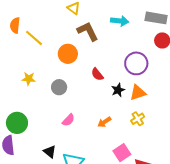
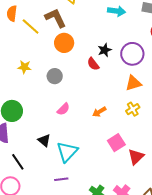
brown L-shape: (88, 31) -> (56, 18), moved
black star: (118, 90) -> (105, 50), moved

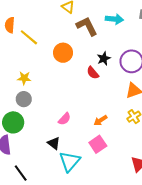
brown L-shape: (56, 18) -> (87, 26), moved
gray circle: (55, 76) -> (24, 99), moved
black triangle: (44, 140) -> (54, 143), moved
pink square: (116, 143) -> (98, 144), moved

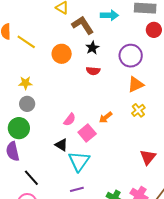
black star: (104, 58) -> (92, 48), moved
red semicircle: (93, 73) -> (93, 71), turned -40
pink square: (98, 144) -> (87, 133), moved

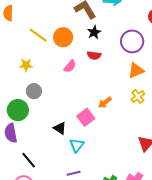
yellow line: (26, 42) -> (38, 35), moved
gray circle: (27, 104) -> (34, 91), moved
pink semicircle: (70, 120) -> (70, 66), moved
cyan triangle: (79, 161) -> (77, 145), size x0.7

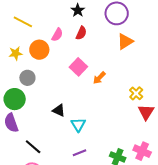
orange circle: (63, 37) -> (39, 50), moved
red semicircle: (94, 55) -> (81, 33), turned -64
pink semicircle: (70, 66) -> (57, 35), moved
yellow cross: (138, 96) -> (136, 93), moved
pink square: (86, 117) -> (78, 67), moved

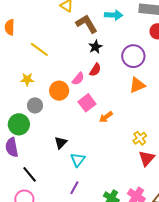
pink semicircle: (57, 35) -> (78, 79), moved
orange circle: (39, 50) -> (59, 91), moved
black triangle: (59, 110) -> (61, 143), turned 40
purple line: (80, 153) -> (74, 188), turned -48

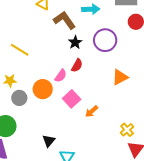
purple circle: (133, 56) -> (105, 40), moved
gray circle: (35, 105) -> (19, 98), moved

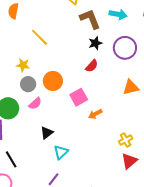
pink semicircle: (61, 76) -> (35, 103), moved

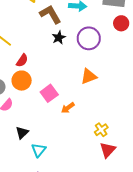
red semicircle: (92, 66) -> (22, 61), moved
orange triangle: (131, 87) -> (89, 76), moved

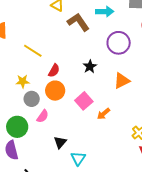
black star: (59, 38) -> (90, 66), moved

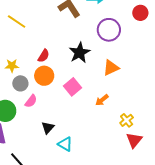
yellow line: (33, 51) -> (17, 22), moved
black star: (90, 66) -> (80, 53), size x1.5
orange arrow: (104, 114) -> (102, 100), moved
cyan triangle: (78, 158) -> (65, 144), turned -35

